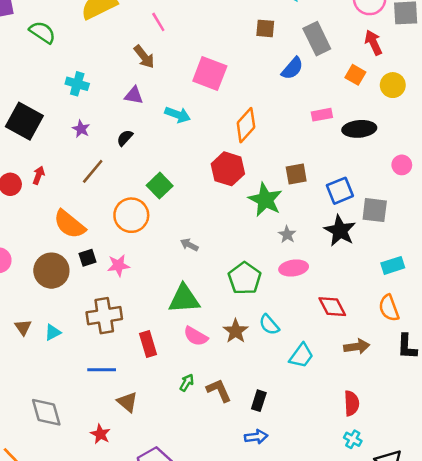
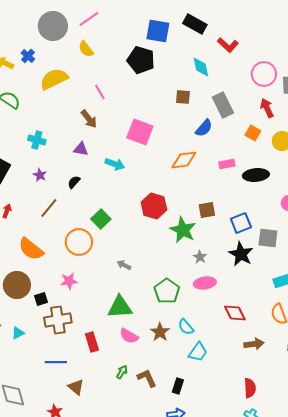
orange diamond: (246, 125) -> (184, 160), moved, turned 40
black square: (87, 258) -> (41, 299), moved
cyan trapezoid: (301, 356) -> (198, 352), moved

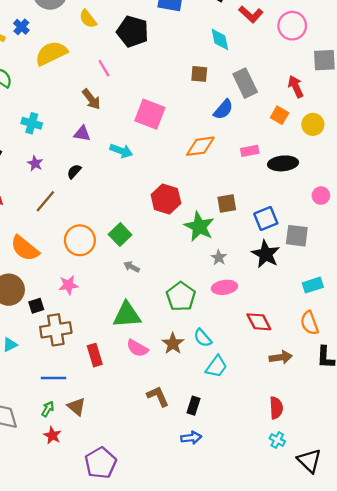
black pentagon: (141, 60) -> (133, 31), moved
pink circle: (264, 74) -> (292, 26), moved
green square: (101, 219) -> (120, 235), moved
green arrow: (122, 372) -> (48, 409), moved

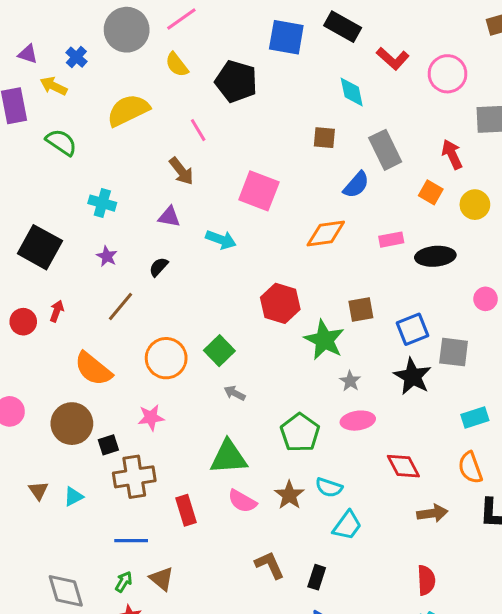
blue cross: (21, 27) -> (76, 57), moved
cyan semicircle: (203, 338) -> (329, 487), turned -30

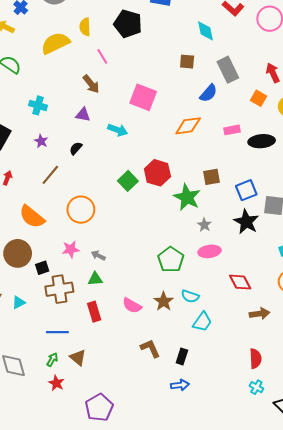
yellow semicircle: (177, 65) -> (85, 27), moved, turned 36
green square: (219, 351) -> (128, 181), moved
gray arrow: (235, 393) -> (98, 255), moved
green triangle: (229, 457) -> (95, 279), moved, size x0.6

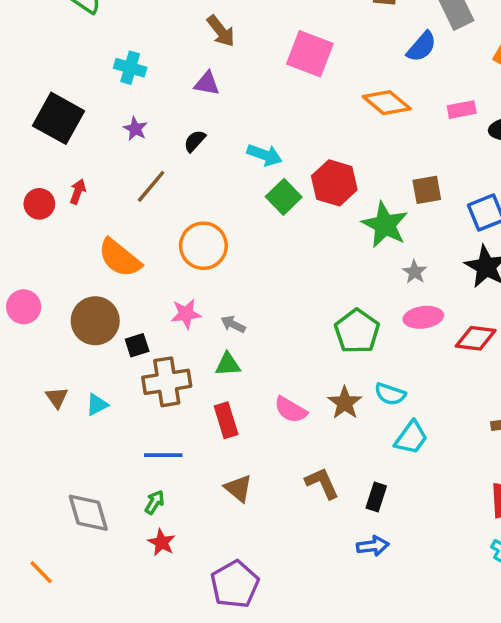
orange diamond: (188, 126) -> (387, 103), turned 48
cyan arrow: (118, 130) -> (264, 155), moved
red diamond: (240, 282) -> (476, 338), moved, turned -55
brown triangle: (78, 358) -> (238, 488), moved

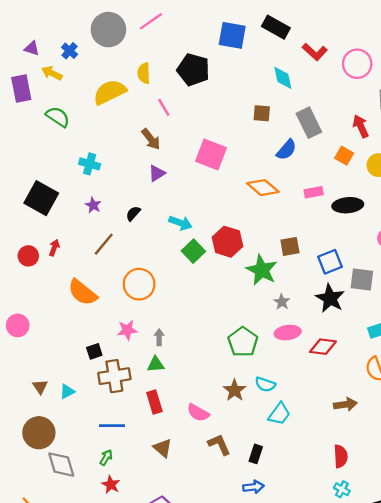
purple triangle: (207, 83) -> (157, 173), moved, turned -42
brown circle: (95, 321) -> (39, 433), moved
gray arrow: (233, 324) -> (159, 337), turned 63
pink semicircle: (291, 410) -> (198, 413), moved

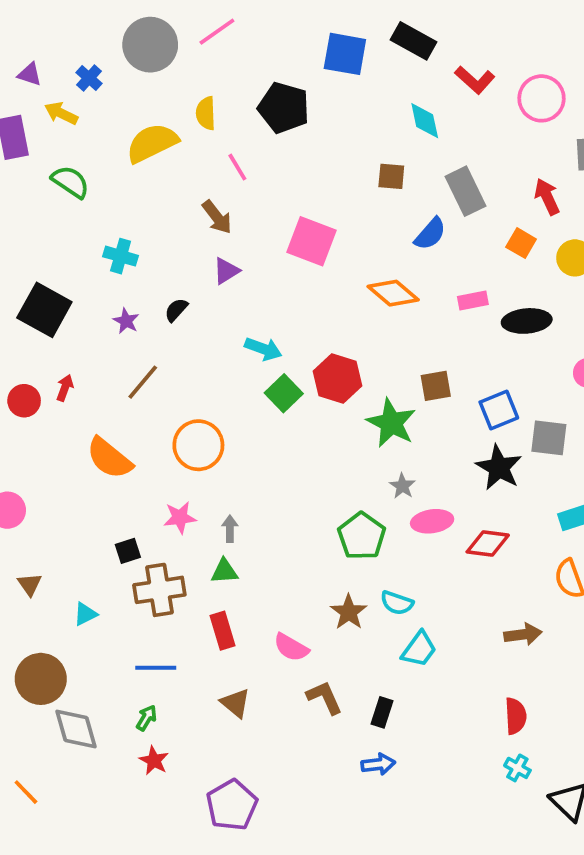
black semicircle: (133, 213) -> (176, 310), moved
gray star: (282, 302) -> (402, 486), moved
brown triangle: (40, 387) -> (30, 584), moved

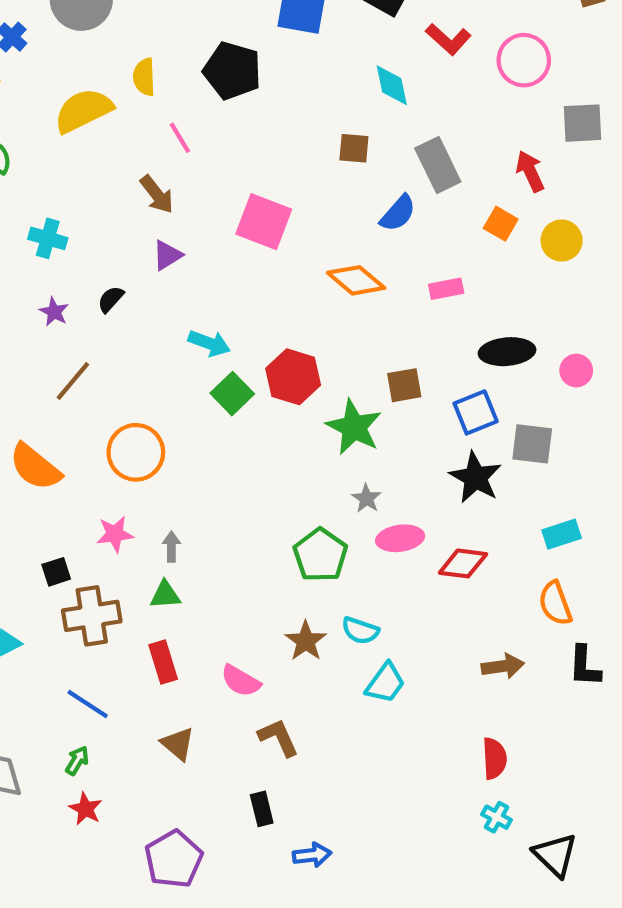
black ellipse: (527, 321) -> (507, 352), moved
blue line: (156, 668) -> (88, 704), turned 33
black rectangle: (382, 712) -> (262, 809), moved, turned -32
blue arrow: (378, 764) -> (312, 855), moved

